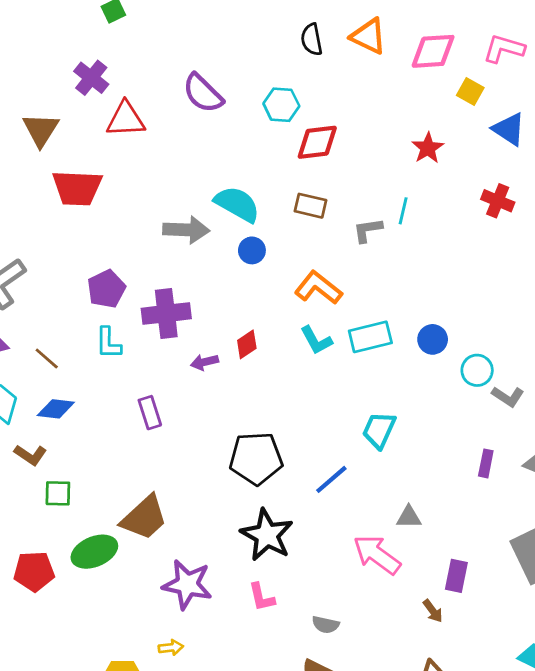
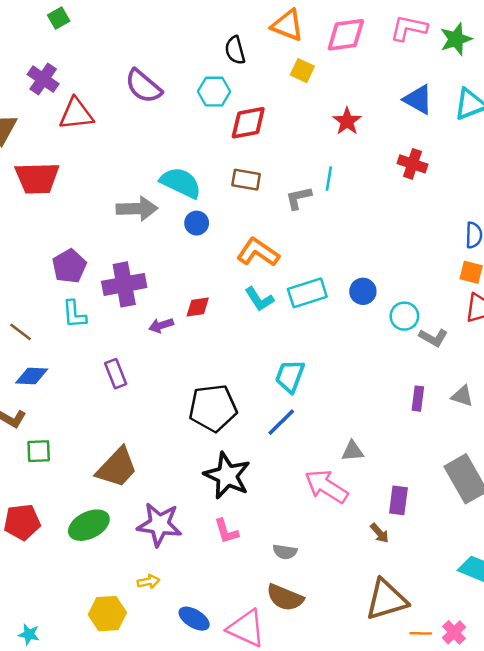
black semicircle: (312, 40) -> (235, 50), moved
yellow square: (470, 92) -> (302, 71), moved
red diamond: (247, 344) -> (198, 307), turned 30
cyan trapezoid: (379, 430) -> (290, 376), moved
green ellipse: (94, 552) -> (89, 525), moved

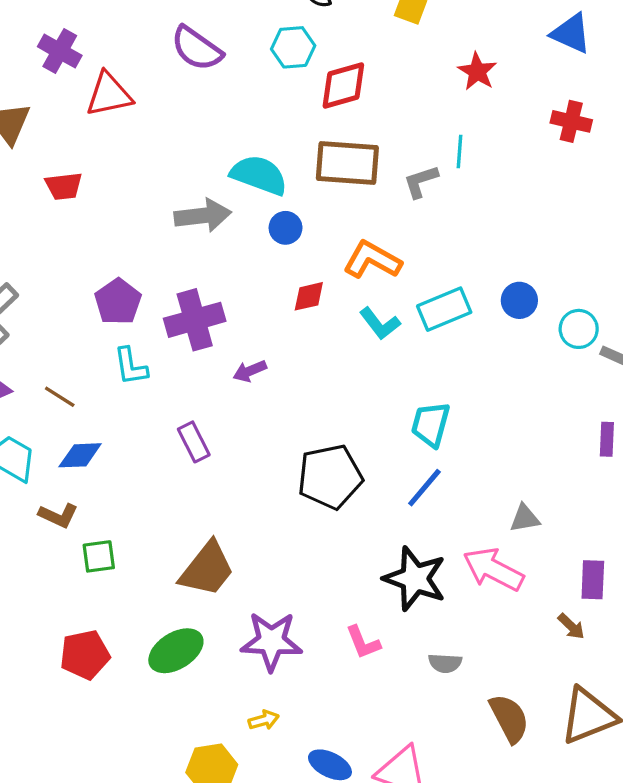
red trapezoid: (37, 178) -> (64, 186), size x0.6
brown rectangle: (246, 180) -> (347, 163), size x1.6
red diamond: (198, 307) -> (309, 296), moved
black star: (227, 476) -> (415, 579), moved
brown semicircle: (285, 598) -> (509, 718), moved, turned -135

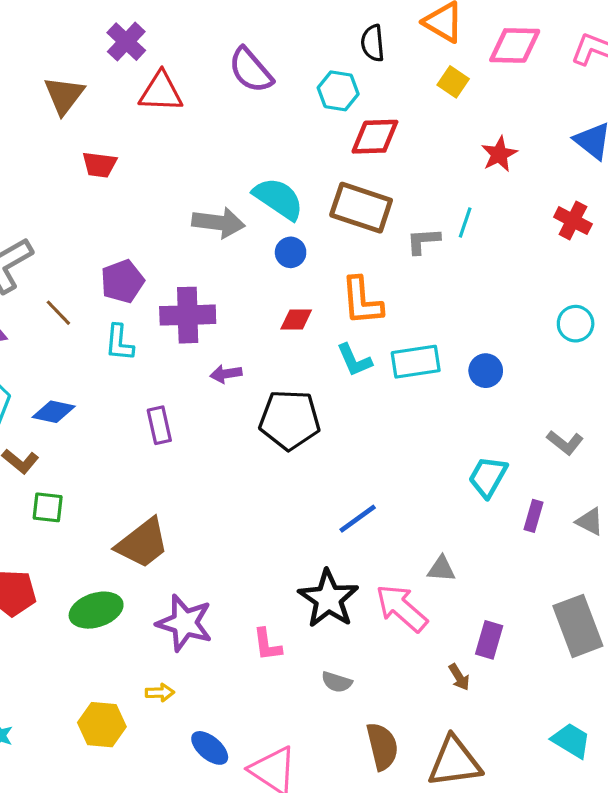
orange L-shape: (372, 260) -> (362, 301), turned -138
cyan circle: (579, 329) -> (576, 324), moved
brown line: (60, 397) -> (58, 313), moved
cyan trapezoid: (431, 424) -> (488, 477), moved
black pentagon: (330, 477) -> (290, 420), moved

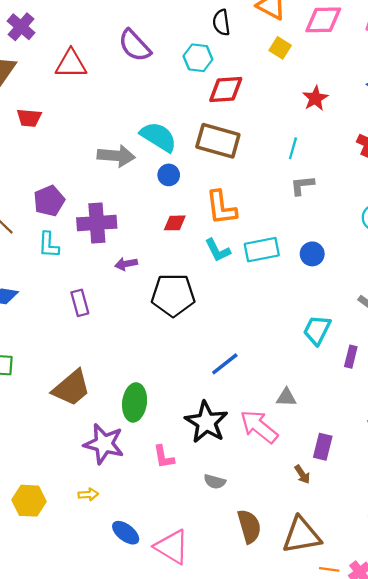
purple cross: (126, 42) -> (21, 27), moved
gray L-shape: (423, 241) -> (302, 185), moved
green ellipse: (96, 610) -> (135, 402), moved, turned -63
yellow hexagon: (102, 725) -> (29, 501), moved

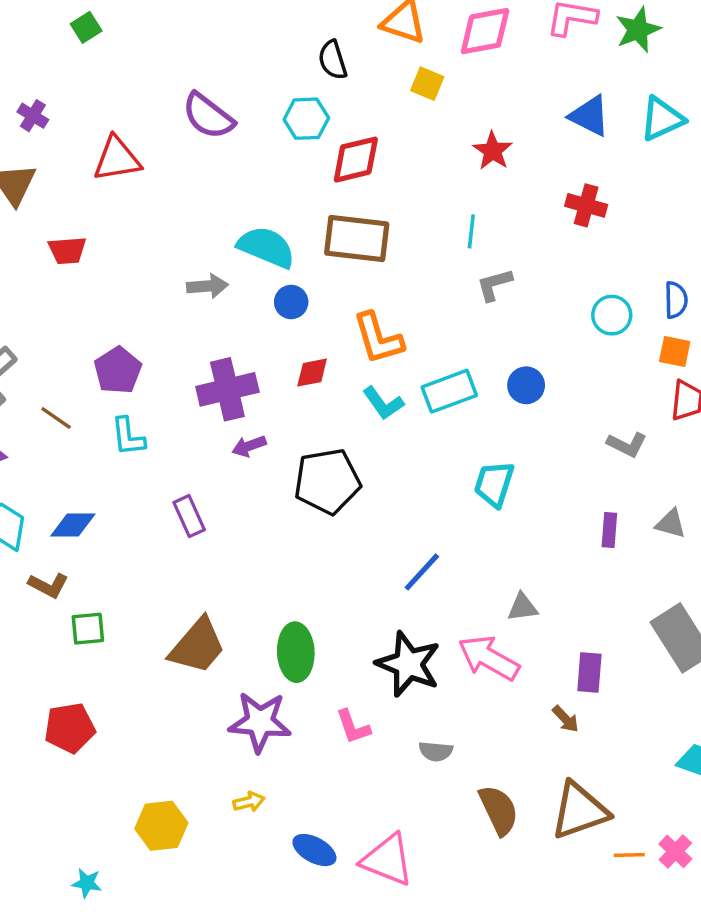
purple cross: (21, 27) -> (33, 116), size x0.7
gray arrow: (116, 156) -> (207, 286), size x0.7
purple cross: (97, 223) -> (227, 389), moved
cyan trapezoid: (317, 330) -> (494, 484), moved

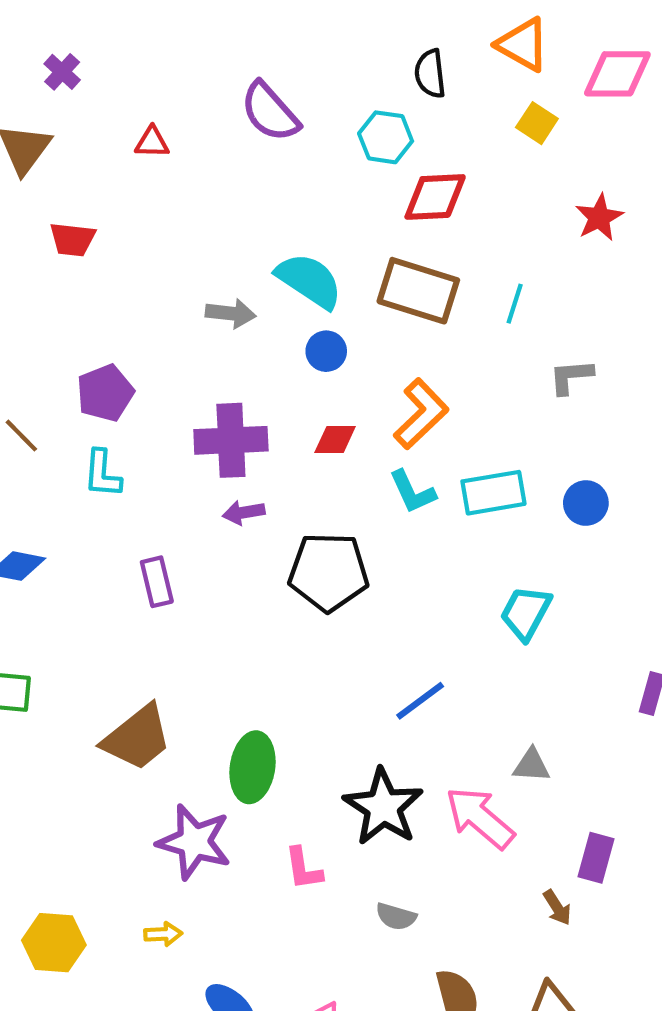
red triangle: (117, 159) -> (152, 142), size x0.6
cyan line: (471, 231) -> (515, 304), moved
orange L-shape: (378, 338) -> (421, 414), turned -128

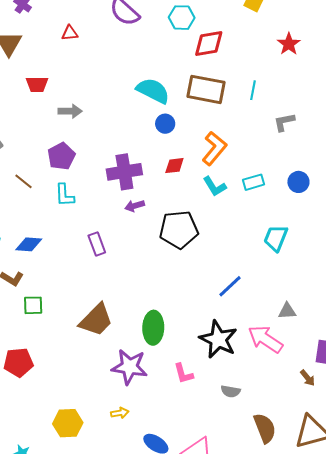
gray arrow: (231, 313) -> (70, 111), moved
cyan rectangle: (493, 493) -> (253, 182), size x0.7

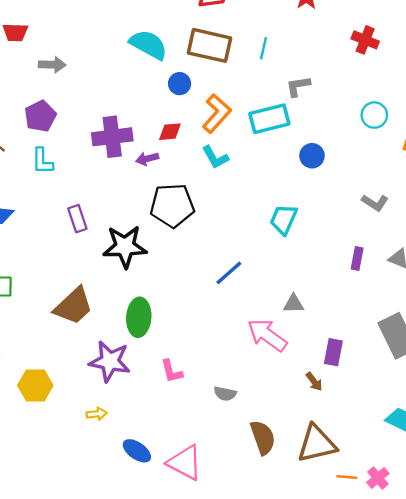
blue circle: (165, 124) -> (180, 84), moved
cyan rectangle: (253, 182) -> (269, 119), moved, size x1.6
purple arrow: (135, 206) -> (147, 159), moved
black star: (218, 339) -> (125, 247), moved, turned -30
yellow hexagon: (68, 423) -> (35, 385), moved

